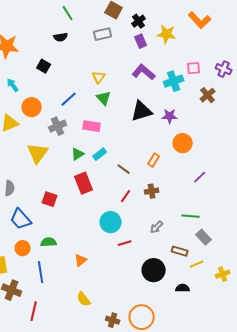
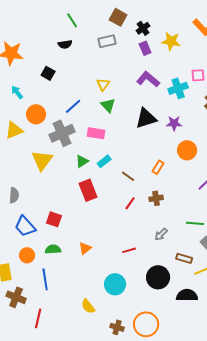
gray cross: (58, 126) -> (62, 133), size x1.4
red square: (50, 199) -> (54, 219), moved
cyan circle: (111, 222) -> (115, 284), moved
orange triangle: (81, 260) -> (85, 248), moved
black semicircle: (183, 288) -> (187, 295), size x1.5

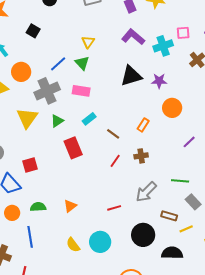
green triangle: (108, 105) -> (82, 63), moved
green triangle: (82, 161) -> (57, 121), moved
red square: (54, 219) -> (30, 165), moved, turned -35
gray arrow: (161, 234) -> (146, 192), size x1.6
yellow semicircle: (88, 306) -> (73, 245), moved

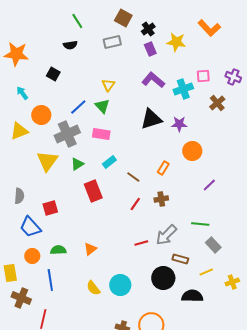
red line: (114, 208) -> (141, 243), moved
brown rectangle: (169, 216) -> (180, 259), moved

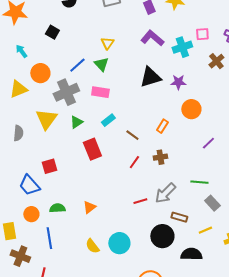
gray semicircle: (19, 196) -> (18, 133), moved

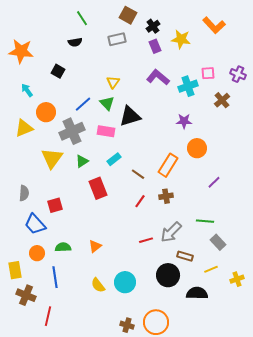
black triangle: (150, 77) -> (130, 116), moved
orange rectangle: (162, 126) -> (168, 165), size x1.6
gray semicircle: (18, 133) -> (24, 193), moved

